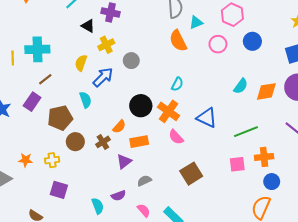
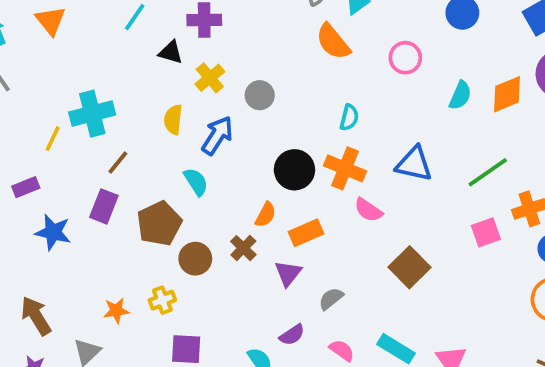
pink circle: (218, 44) -> (405, 58), moved
yellow line: (13, 58) -> (53, 139), turned 40

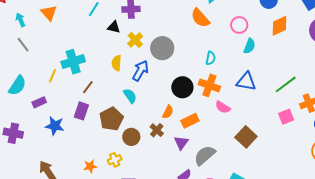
orange diamond: (507, 94) -> (280, 26), moved
gray circle: (260, 95) -> (162, 48), size x1.5
cyan semicircle: (460, 95) -> (249, 46), moved
gray semicircle: (331, 299) -> (205, 155), size x1.6

